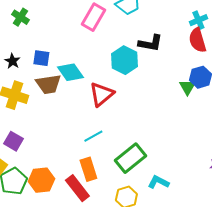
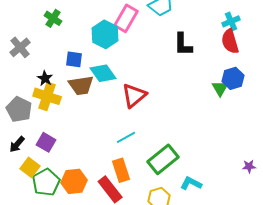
black L-shape: (150, 43) -> (183, 44), turned 80
cyan hexagon: (124, 60) -> (105, 34), moved
black star: (12, 61) -> (45, 78), moved

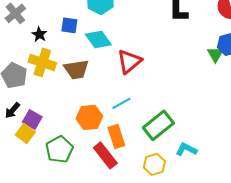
black star: (45, 78) -> (39, 34), moved
brown trapezoid: (81, 85) -> (76, 69), moved
purple square: (46, 142) -> (32, 119), moved
orange hexagon: (74, 181) -> (89, 117), moved
green pentagon: (46, 182) -> (59, 149), moved

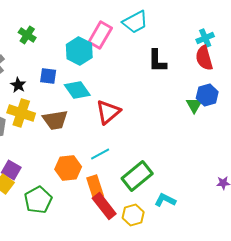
red rectangle: (105, 155) -> (104, 206), moved

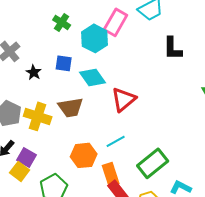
green cross: (27, 35) -> (62, 22), moved
yellow cross: (21, 113) -> (38, 116), moved

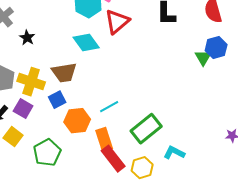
blue square: (64, 63) -> (57, 100), moved, turned -36
red triangle: (124, 99) -> (117, 22), moved
purple square: (27, 157) -> (23, 109), moved

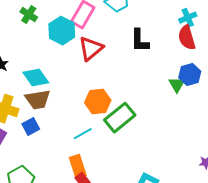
cyan diamond: (86, 43) -> (36, 78), moved
orange hexagon: (77, 121) -> (98, 102), moved
green rectangle: (146, 129) -> (120, 118), moved

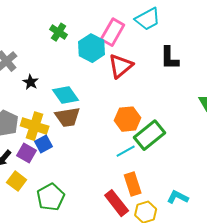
blue square: (31, 127) -> (44, 144), moved
cyan line: (83, 134) -> (126, 151), moved
orange rectangle: (78, 167) -> (133, 184), moved

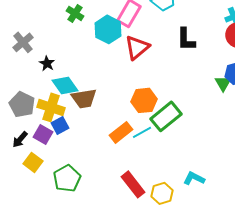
cyan diamond: (66, 95) -> (65, 85), moved
orange rectangle: (133, 184) -> (121, 132), moved, turned 70

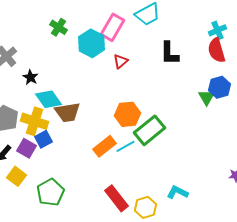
red triangle: (137, 47) -> (120, 61), size x0.6

